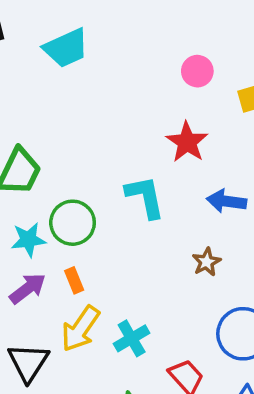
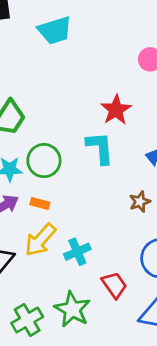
red star: (187, 142) -> (116, 110), moved
orange rectangle: (74, 280) -> (40, 203), turned -60

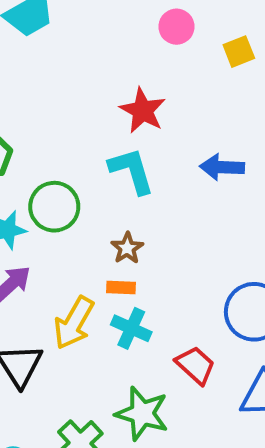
brown star: (140, 202) -> (127, 248), moved
orange rectangle: (40, 203) -> (121, 287), moved
cyan cross: (77, 252) -> (131, 328), turned -30

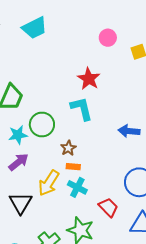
blue arrow: (222, 167) -> (129, 131), moved
brown star: (127, 248) -> (68, 148), moved

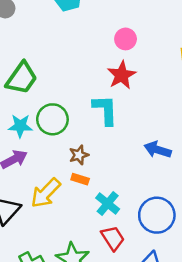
pink circle: (108, 38) -> (126, 39), moved
cyan cross: (77, 187) -> (108, 204), moved

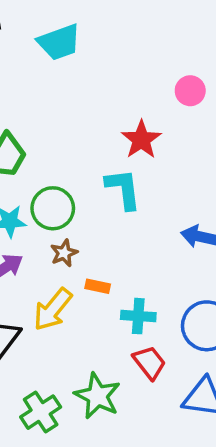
pink circle: (126, 39) -> (190, 91), moved
brown star: (79, 155) -> (64, 253), moved
cyan cross: (108, 204) -> (138, 316), turned -30

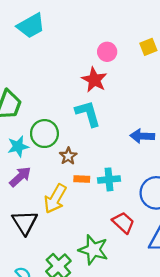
pink circle: (190, 91) -> (107, 52), moved
brown star: (64, 253) -> (68, 156), moved
cyan cross: (138, 316) -> (109, 179), moved

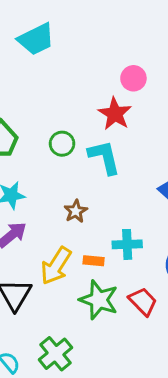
green circle: (44, 134) -> (62, 144), moved, size x0.7
orange rectangle: (82, 179) -> (94, 261), moved
green star: (93, 250) -> (99, 300), moved

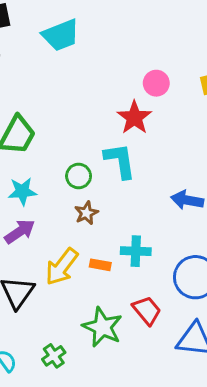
green circle: (62, 144) -> (79, 176), moved
green star: (99, 300) -> (102, 327), moved
green cross: (56, 354) -> (54, 356), size x0.7

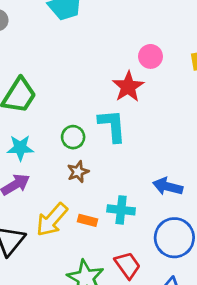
blue arrow: (187, 200) -> (168, 187), moved

